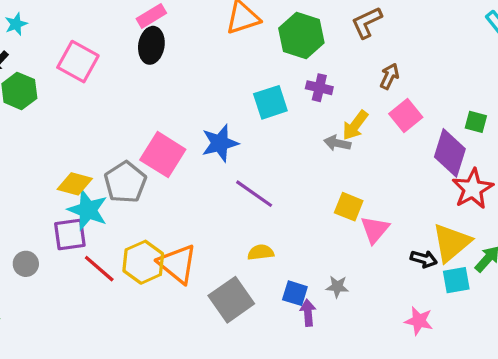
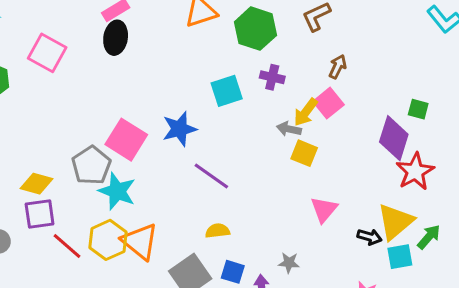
pink square: (406, 115) -> (328, 103), moved
yellow diamond: (75, 184) -> (37, 184), moved
yellow square: (349, 207) -> (304, 153), moved
cyan star: (88, 210) -> (117, 191), moved
blue square: (295, 293) -> (233, 272), moved

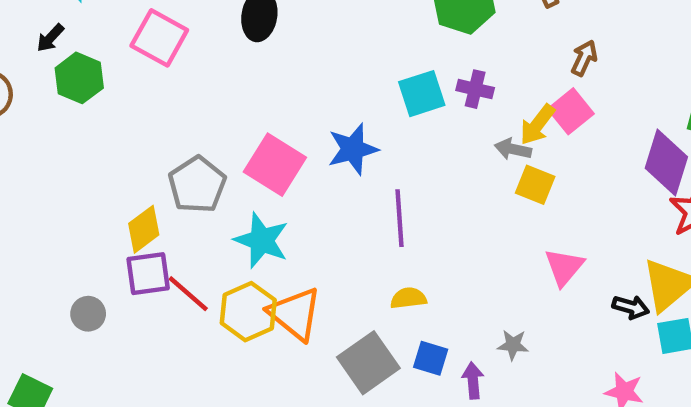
purple cross: (272, 77) -> (475, 89), moved
gray pentagon: (91, 165) -> (197, 185), moved
purple line: (211, 176) -> (400, 218), turned 51
yellow diamond: (37, 184) -> (144, 229), turned -52
red line: (67, 246) -> (188, 294), moved

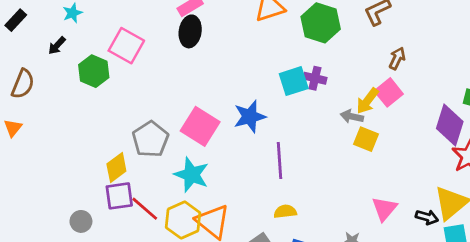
green hexagon: (79, 78) -> (94, 71), moved
purple cross: (475, 89) -> (315, 78), moved
pink triangle: (564, 267) -> (384, 209), moved

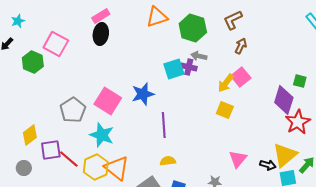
brown arrow: (397, 58) -> (241, 46), moved
gray arrow: (352, 117) -> (199, 56), moved
yellow diamond: (116, 168) -> (30, 135), moved

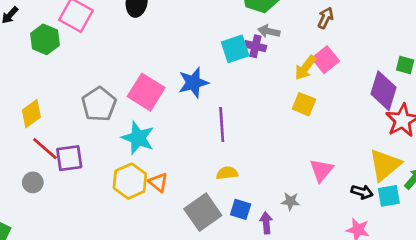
yellow diamond: (30, 135) -> (31, 114), moved
red line: (69, 159) -> (45, 149), moved
black arrow: (268, 165) -> (362, 192), moved
orange triangle: (117, 168) -> (158, 182), size x0.6

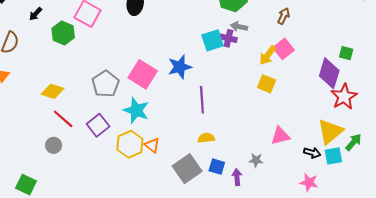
yellow diamond: (31, 114) -> (53, 91), turned 55
purple square: (69, 158) -> (98, 125), moved, turned -30
pink triangle: (321, 170) -> (280, 136), turned 36

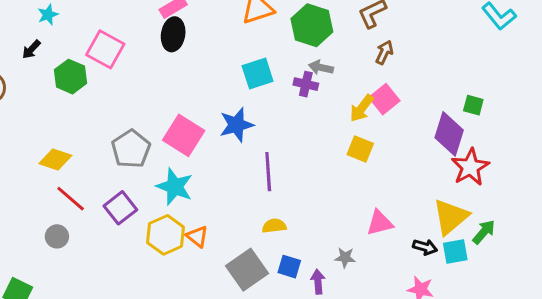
cyan square: (213, 40) -> (258, 74), moved

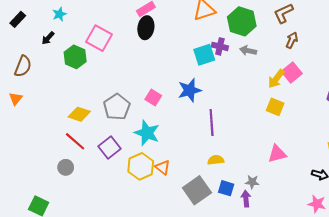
purple cross: (306, 84) -> (220, 46), moved
pink square: (184, 135) -> (153, 98), size x0.6
yellow diamond: (55, 160) -> (79, 114), moved
pink triangle: (380, 223) -> (277, 154), moved
gray star: (345, 258) -> (252, 182), moved

